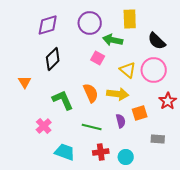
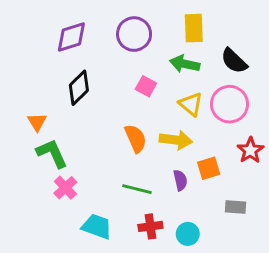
green arrow: (113, 40) -> (185, 64), moved
green L-shape: (63, 100) -> (52, 153), moved

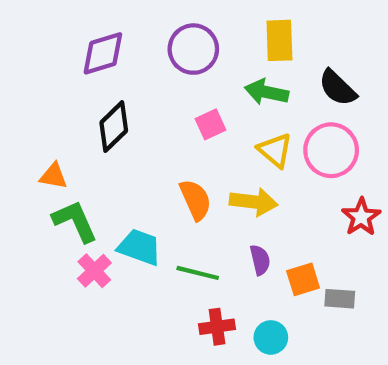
pink square: (146, 86) -> (211, 124), turned 36
orange triangle: (37, 122) -> (53, 176), turned -48
orange square: (209, 168) -> (303, 279), moved
cyan trapezoid: (97, 226) -> (140, 247), moved

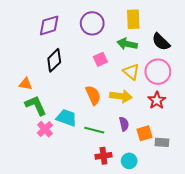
red star: (361, 217) -> (157, 100), moved

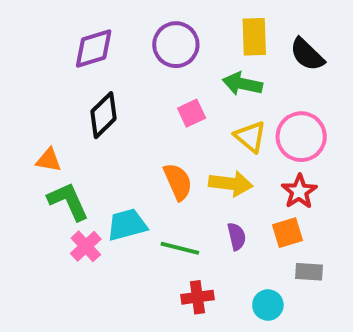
black semicircle: (161, 42) -> (307, 54), moved
cyan trapezoid: (67, 118) -> (127, 225), turned -35
orange square: (145, 133) -> (287, 233), moved
cyan circle: (129, 161) -> (268, 305), moved

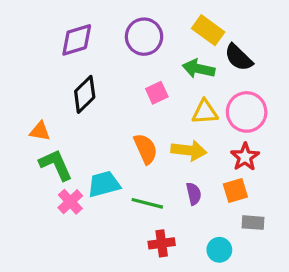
yellow rectangle: (254, 37) -> (208, 30), turned -52
black semicircle: (307, 54) -> (239, 57), moved
yellow triangle: (250, 137) -> (205, 112), turned -44

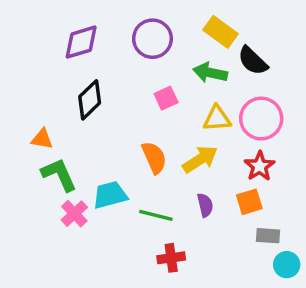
yellow arrow: (189, 150) -> (200, 159), turned -40
cyan circle: (219, 250) -> (287, 265), moved

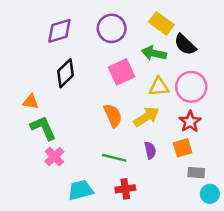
pink square: (166, 98) -> (122, 72), size x1.5
cyan trapezoid: (110, 195) -> (81, 190), moved

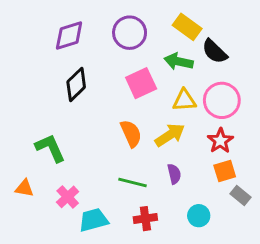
orange triangle: (31, 102) -> (24, 188), moved
orange square: (183, 148) -> (225, 171), moved
pink cross: (54, 157) -> (68, 197), moved
gray rectangle: (196, 173) -> (241, 195), moved, turned 35
cyan circle: (210, 194) -> (199, 216), moved

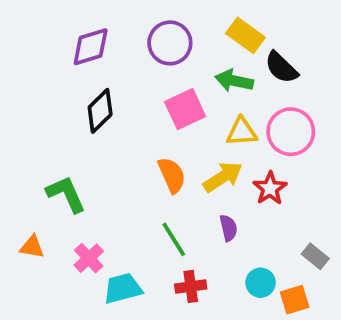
red star: (220, 141) -> (270, 188), moved
orange square: (225, 171) -> (295, 300), moved
green line: (132, 183) -> (174, 239), turned 44

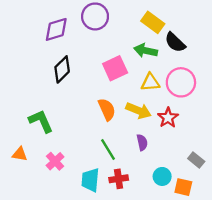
purple circle: (170, 43) -> (95, 16), moved
yellow arrow: (223, 177) -> (139, 111), turned 55
cyan trapezoid: (123, 288) -> (90, 180), moved, turned -70
orange square: (295, 300) -> (183, 187), turned 30

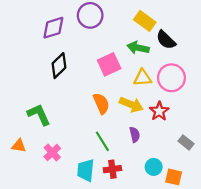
gray rectangle: (196, 160) -> (186, 142), moved

